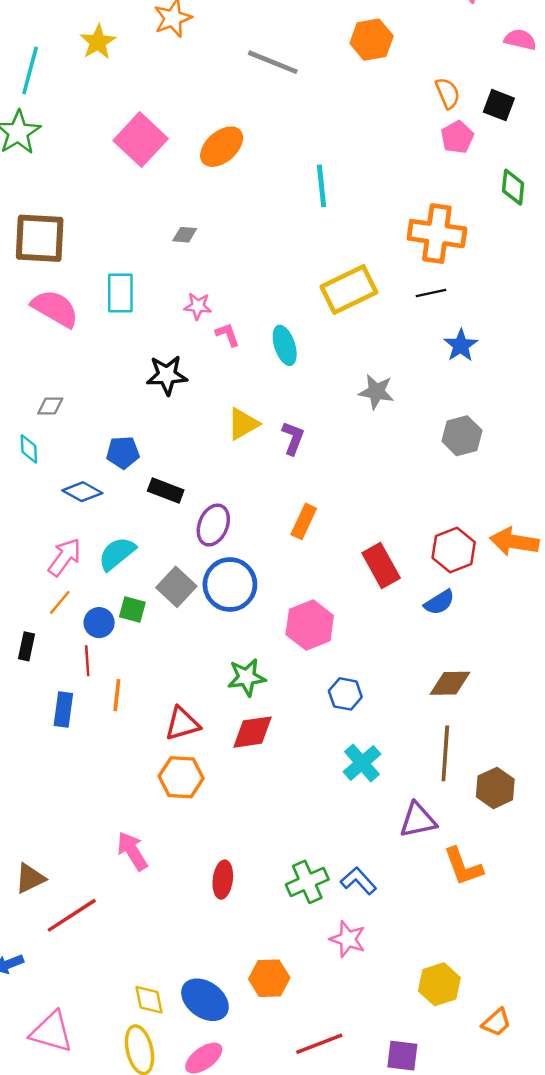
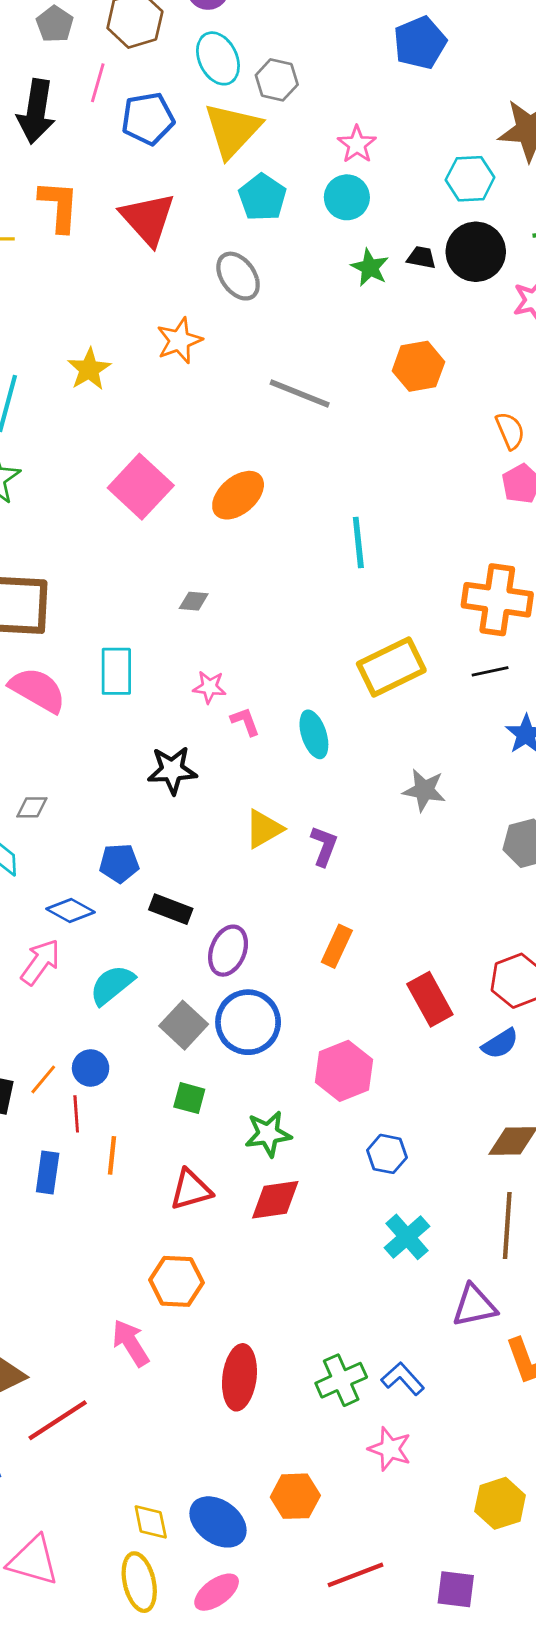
pink arrow: (65, 557) -> (40, 962), moved
orange line: (60, 602) -> (43, 1079), moved
green square: (132, 609) -> (189, 1098), moved
orange hexagon: (181, 777) -> (176, 1281), moved
red ellipse: (223, 880) -> (239, 1377), size x1.4

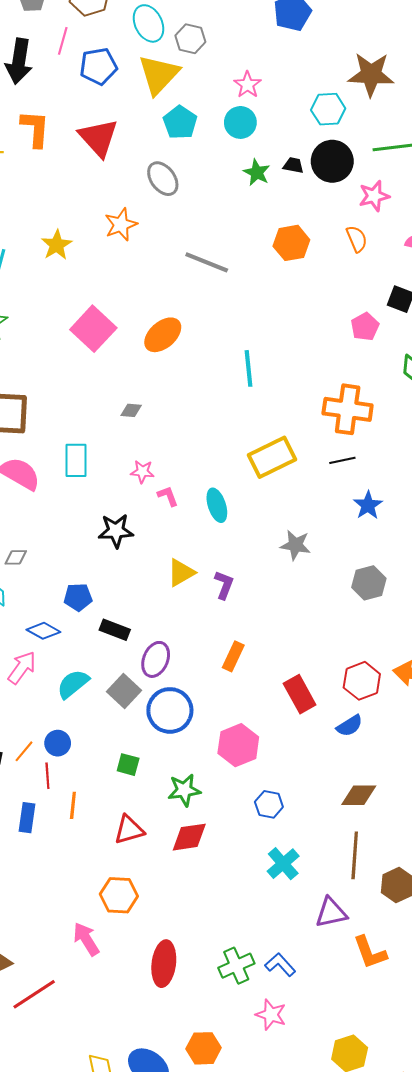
orange semicircle: (510, 431) -> (357, 239), moved
gray square: (184, 1025) -> (124, 691), moved

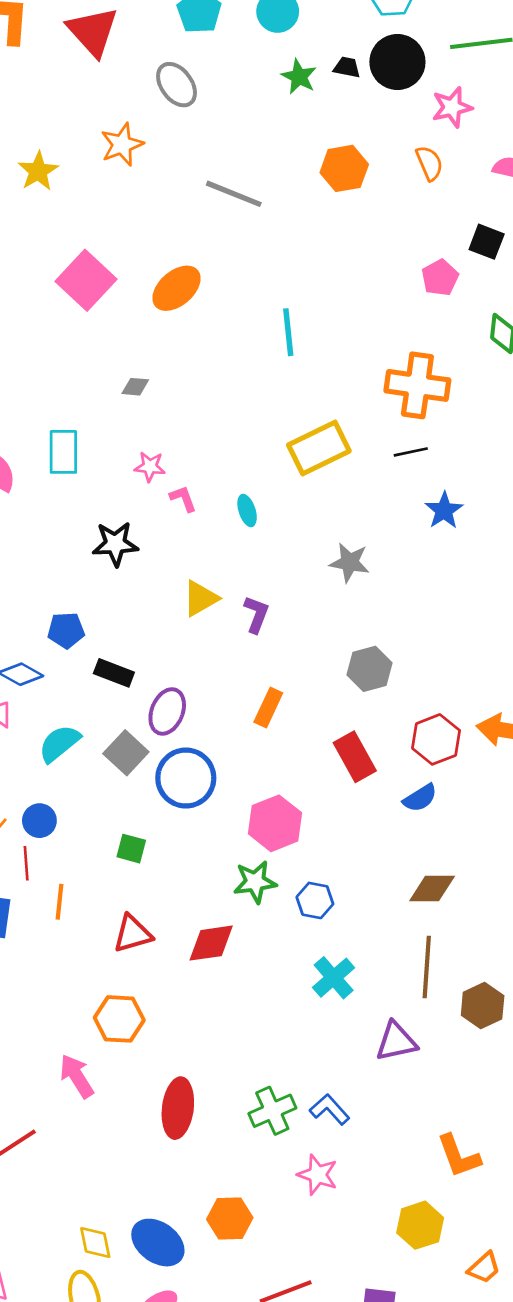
cyan ellipse: (217, 505) -> (247, 511), size x0.7
gray hexagon: (369, 583) -> (369, 669), moved
green star: (184, 790) -> (255, 882), moved
orange L-shape: (370, 952) -> (459, 1156), moved

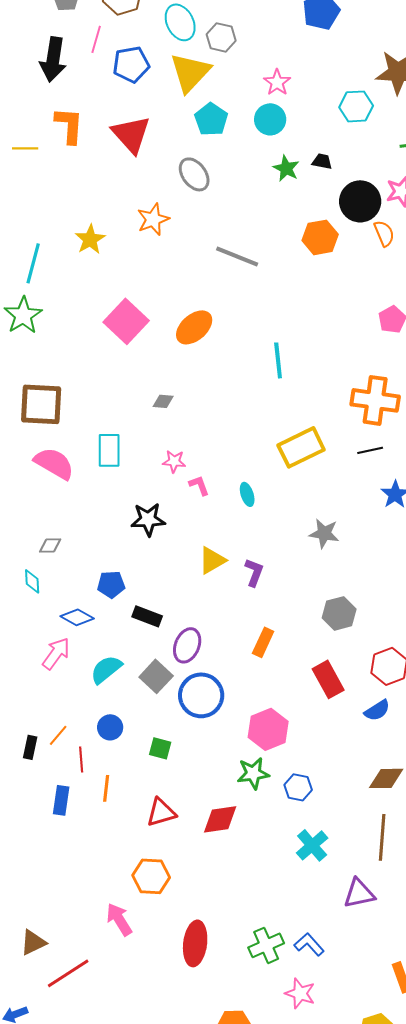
black circle: (397, 62) -> (360, 201), moved
blue circle: (39, 821) -> (110, 727), moved

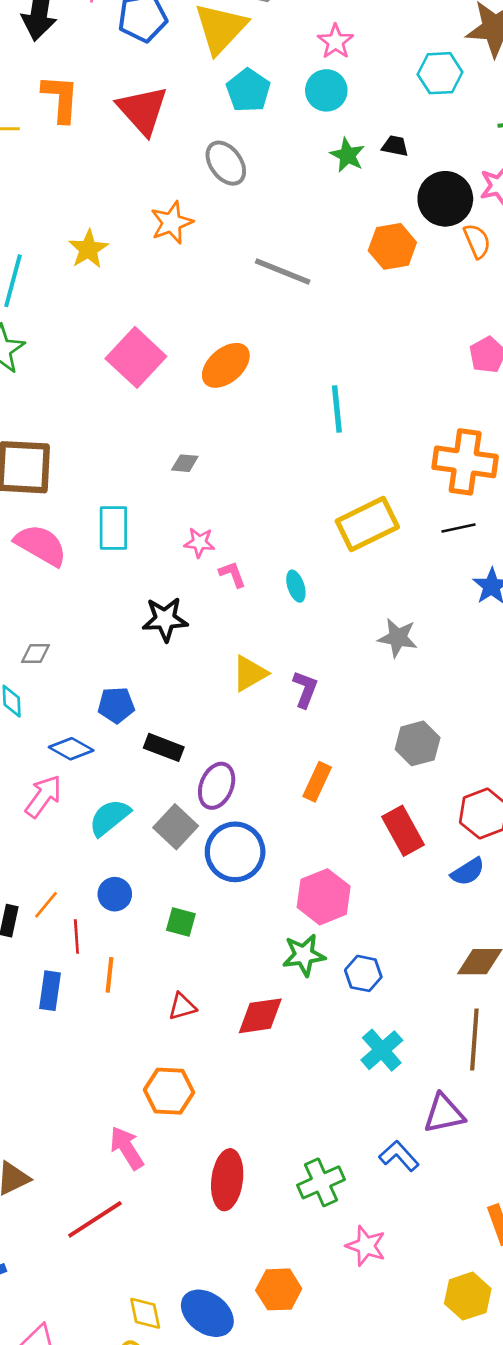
red triangle: (161, 812) -> (182, 1007), size x0.7
blue L-shape: (309, 944) -> (399, 1156), moved
red line: (68, 973) -> (95, 1219), moved

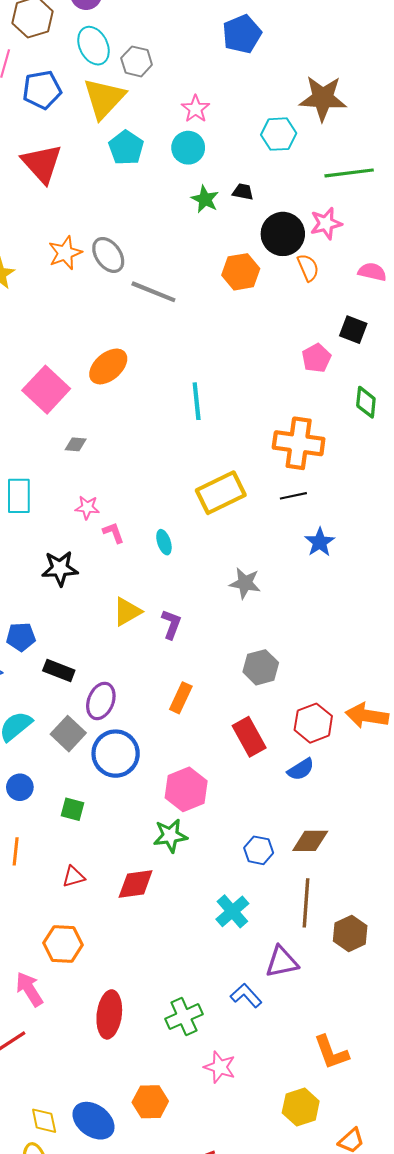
gray ellipse: (226, 163) -> (108, 255), moved
pink square: (136, 357) -> (46, 390), moved
blue hexagon: (363, 973) -> (259, 850), moved

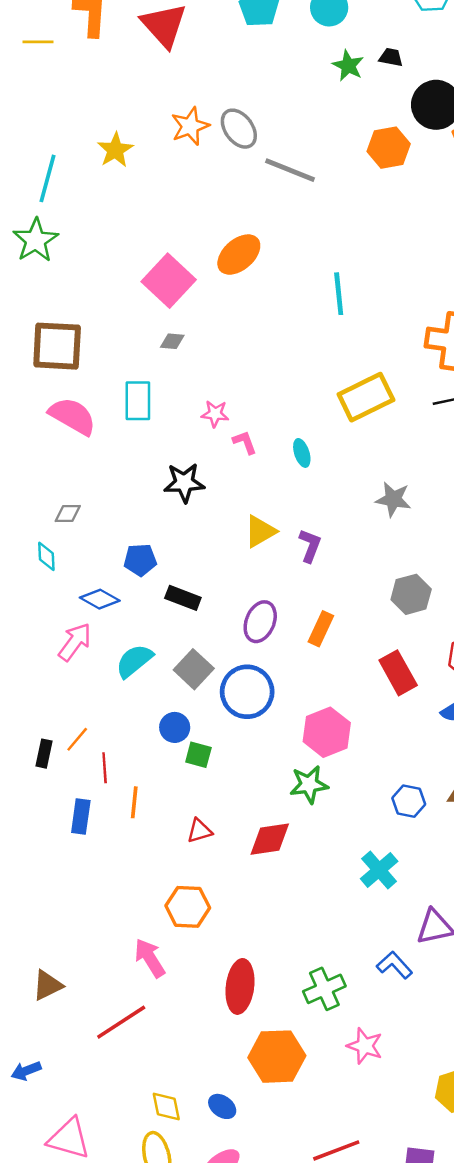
gray diamond: (76, 444) -> (172, 341), moved
purple ellipse: (101, 701) -> (260, 622), moved
blue circle: (20, 787) -> (175, 727), moved
orange hexagon: (150, 1102) -> (277, 1057), moved, size x1.4
blue ellipse: (93, 1121) -> (222, 1106), size x0.6

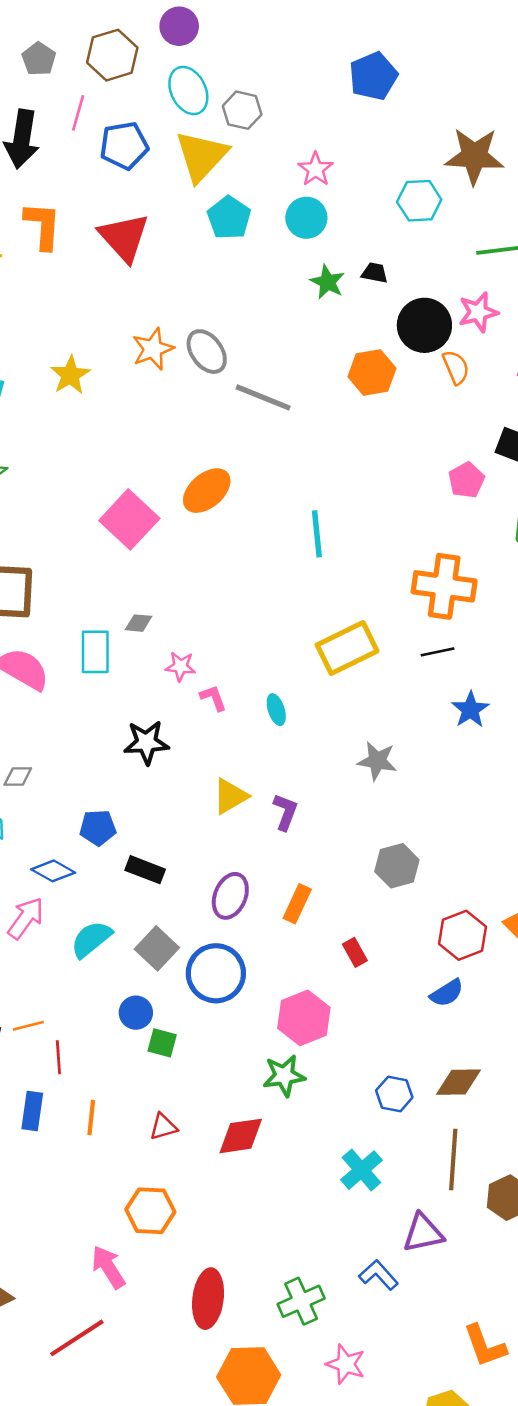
gray diamond: (172, 341) -> (138, 623), moved
red rectangle: (398, 673) -> (355, 952), moved, size x0.6
orange line: (77, 739) -> (28, 1026), turned 36
orange line: (134, 802) -> (91, 1118), moved

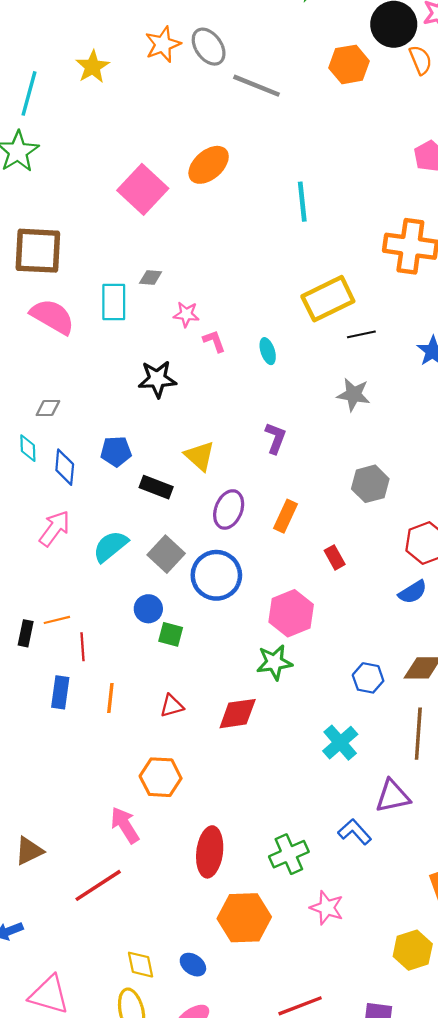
black line: (438, 652) -> (361, 334), moved
yellow triangle: (230, 796) -> (200, 456), moved, turned -48
blue diamond: (53, 871) -> (65, 467), moved, turned 66

